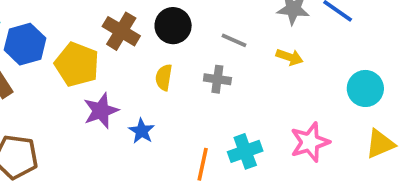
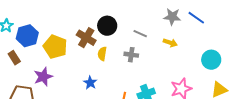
brown cross: (121, 31) -> (86, 38), moved
purple star: (101, 111) -> (43, 77), moved

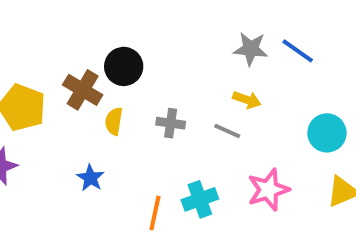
gray line: (140, 34) -> (227, 131), moved

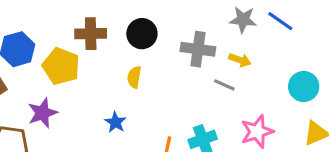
brown cross: (83, 90) -> (91, 34), moved, turned -32
gray cross: (171, 123) -> (198, 49), moved, size x1.5

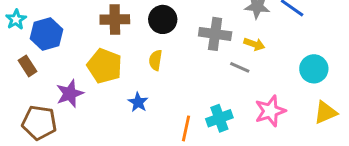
yellow pentagon: (61, 66) -> (105, 66), moved

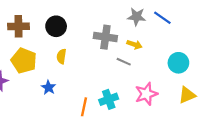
brown cross: (115, 19) -> (18, 26), moved
black circle: (163, 19) -> (56, 26), moved

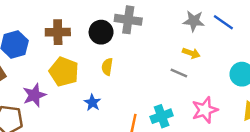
gray cross: (105, 37) -> (128, 20), moved

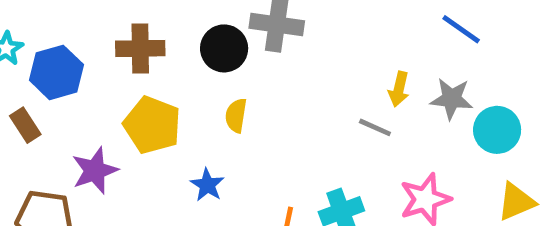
gray star: (194, 21) -> (452, 99), moved
yellow arrow: (191, 53) -> (399, 89), turned 84

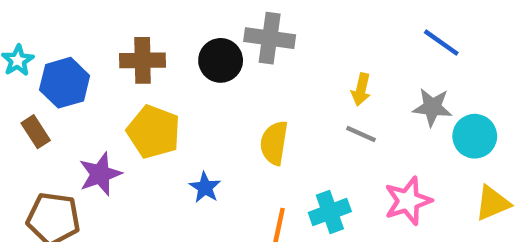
yellow arrow: (399, 89) -> (361, 89), moved
yellow semicircle: (236, 115) -> (274, 143), moved, size x1.4

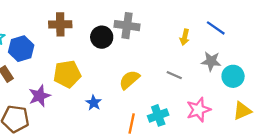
brown cross: (143, 60) -> (60, 24), moved
yellow arrow: (361, 89) -> (185, 37), moved
yellow pentagon: (154, 132) -> (67, 74), turned -30
yellow semicircle: (274, 143) -> (129, 80), turned 40

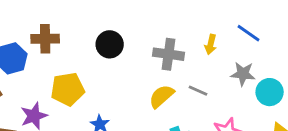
brown cross: (60, 24) -> (45, 39), moved
gray cross: (127, 26) -> (169, 54), moved
yellow semicircle: (129, 80) -> (162, 96), moved

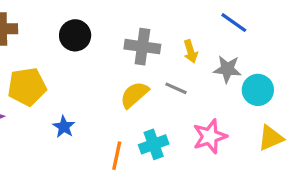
yellow arrow: (211, 44) -> (191, 51), moved, turned -30

